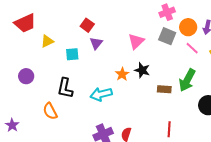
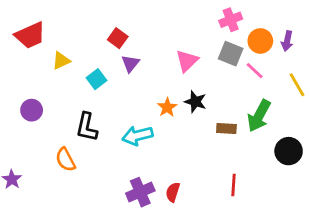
pink line: (192, 48) -> (255, 71), moved
cyan square: (72, 54) -> (97, 79), turned -32

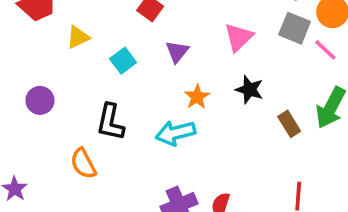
purple triangle: (130, 64) -> (177, 52), moved
orange star: (167, 107) -> (197, 97), moved
brown rectangle: (226, 128) -> (289, 124), turned 54

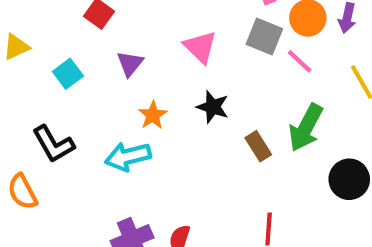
pink triangle: (239, 37) -> (200, 47), turned -32
black L-shape: (110, 122) -> (53, 144), turned -42

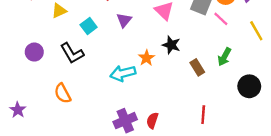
orange star: (153, 115) -> (146, 58), moved
green arrow: (306, 128) -> (224, 57), size x0.7
black L-shape: (53, 144) -> (72, 53), moved

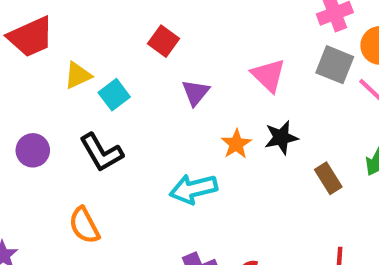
cyan square: (89, 26) -> (114, 95), moved
black star: (171, 45) -> (281, 138), turned -30
orange star: (146, 58) -> (236, 144), moved

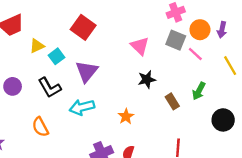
red square: (163, 41) -> (83, 27), size x1.5
purple triangle: (196, 93) -> (87, 71), moved, size x1.5
orange star: (236, 144) -> (126, 116), moved
cyan arrow: (193, 189) -> (82, 107), moved

